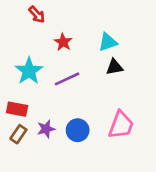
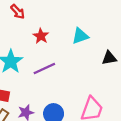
black triangle: (114, 67) -> (109, 58), moved

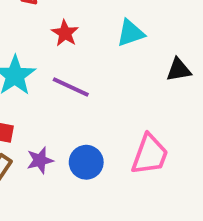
purple line: (44, 68) -> (71, 87), turned 50

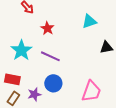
cyan triangle: (130, 33) -> (89, 21), moved
blue circle: (86, 162) -> (53, 83), moved

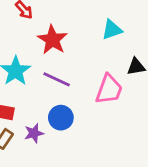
red star: (47, 28) -> (52, 40), size x1.5
pink trapezoid: (91, 91) -> (109, 89), moved

